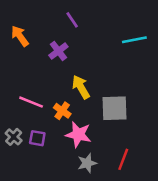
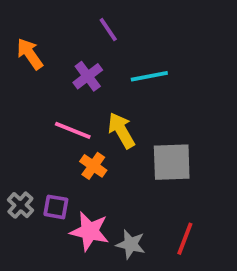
cyan line: (134, 40) -> (149, 76), moved
pink line: (31, 102) -> (73, 130), moved
pink star: (78, 134) -> (90, 231), moved
gray star: (87, 163) -> (131, 244), turned 30

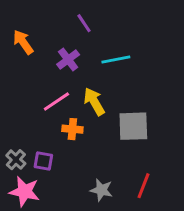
pink line: (73, 130) -> (56, 102), turned -56
orange cross: (93, 166) -> (72, 129), turned -30
pink star: (90, 231) -> (25, 191), moved

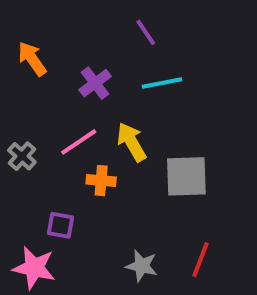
purple line: (84, 23) -> (146, 32), moved
gray cross: (16, 160) -> (22, 156), moved

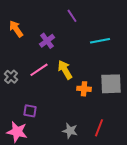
cyan line: (162, 83) -> (100, 41), moved
gray square: (186, 176) -> (111, 84), moved
orange cross: (101, 181) -> (84, 89), moved

